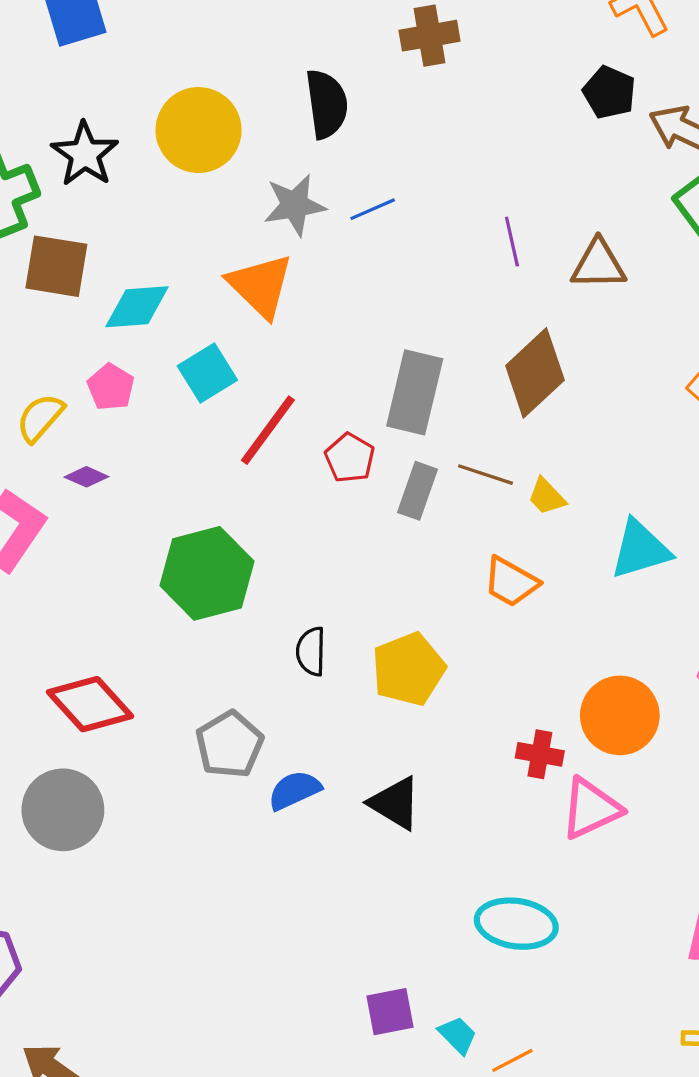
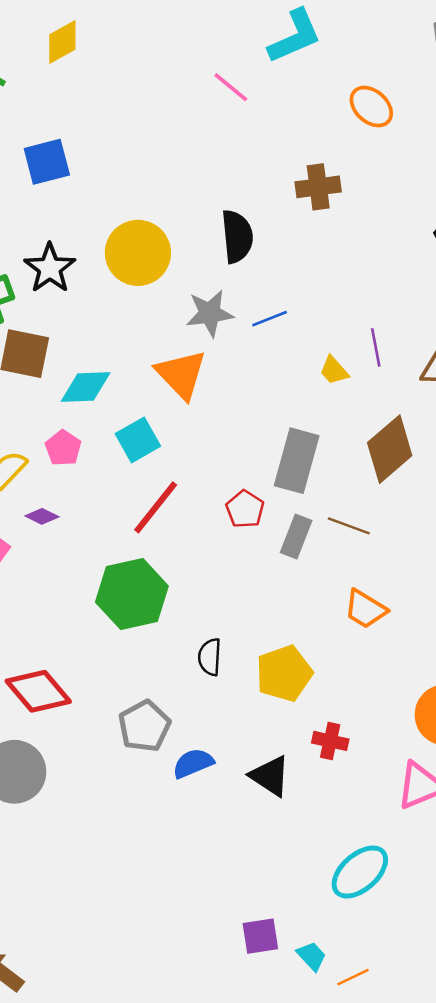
red line: (268, 430) -> (156, 507), moved
yellow trapezoid: (547, 497) -> (334, 370), moved
red cross: (540, 754) -> (330, 741), moved
cyan ellipse: (516, 924) -> (360, 872), turned -52

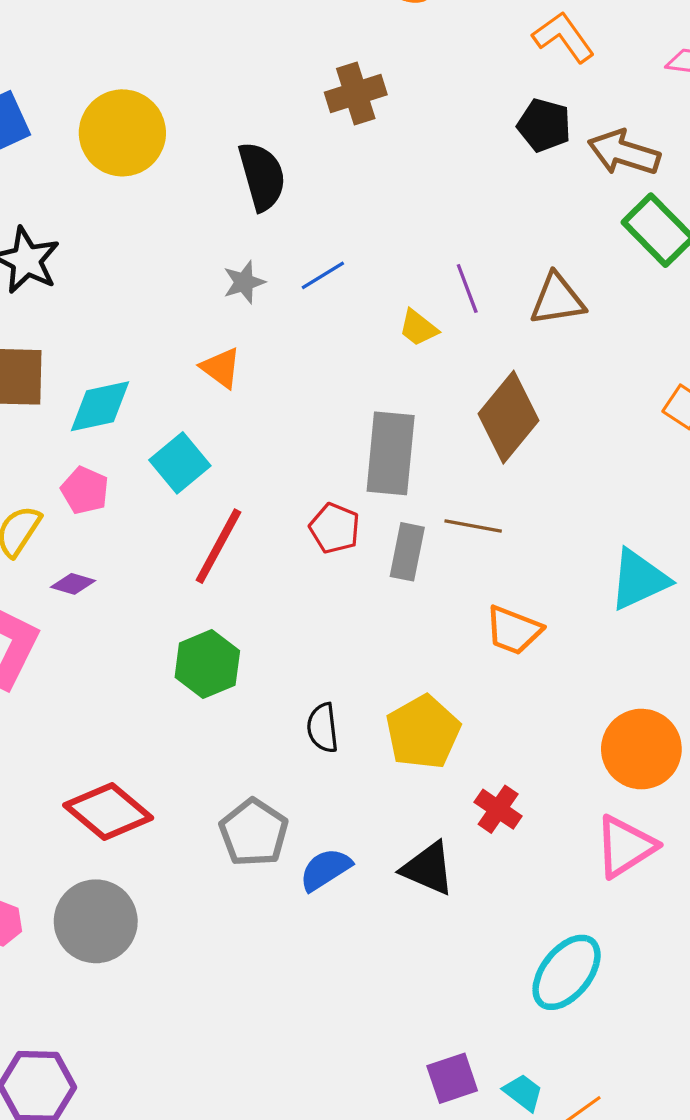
yellow circle: (138, 253) -> (122, 133), moved
gray star: (210, 313) -> (244, 282), size x0.7
orange triangle: (181, 374) -> (221, 368), size x0.6
green hexagon: (132, 594) -> (207, 664), size x0.7
red cross: (330, 741) -> (498, 809), turned 32

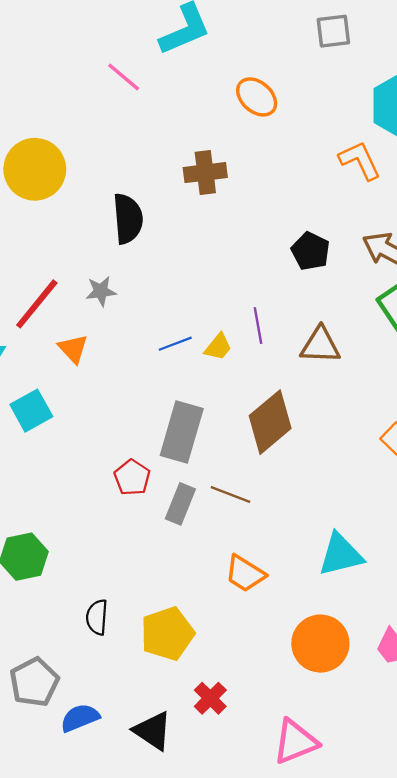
black pentagon: (544, 125) -> (311, 251), moved
blue line: (323, 275) -> (175, 344), moved
yellow trapezoid: (418, 328) -> (218, 347), turned -100
red line: (218, 546) -> (37, 304), moved
orange circle: (641, 749) -> (320, 644), moved

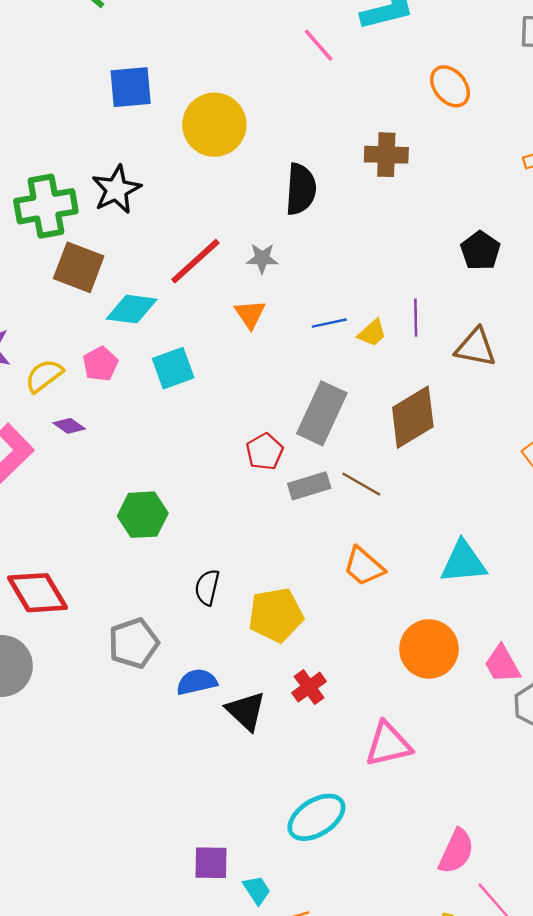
orange triangle: (73, 349) -> (250, 314), moved
gray rectangle: (180, 504) -> (309, 486), turned 42
blue semicircle: (80, 718) -> (197, 682), moved

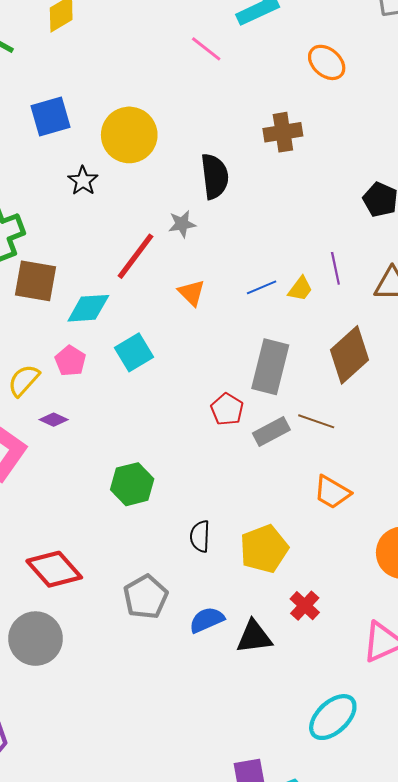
black star: (116, 190) -> (83, 181), moved, size x0.7
gray star: (262, 258) -> (182, 224), moved
black triangle: (246, 711) -> (254, 637), turned -39

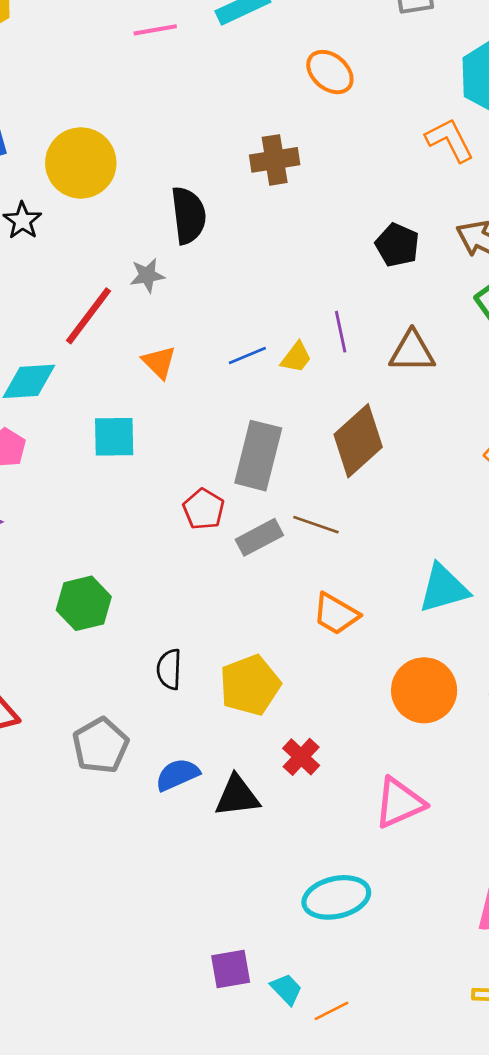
pink line: (206, 49) -> (155, 30), moved, turned -48
cyan square: (134, 352) -> (114, 437), moved, turned 30
cyan ellipse: (333, 717) -> (336, 897), turned 30

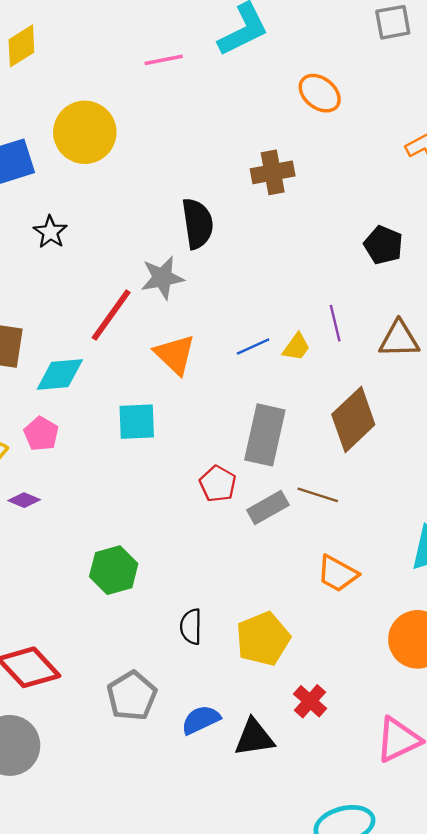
yellow circle: (81, 163) -> (85, 132), moved
gray star: (147, 275) -> (162, 278), size x1.4
orange triangle: (159, 362) -> (175, 354), size x1.4

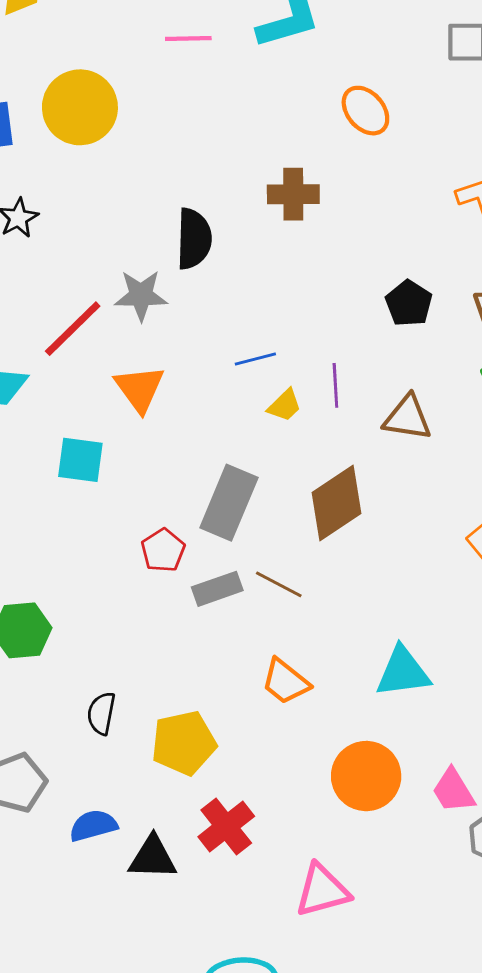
blue line: (253, 346) -> (255, 359), moved
red cross: (310, 701) -> (226, 826), size x1.4

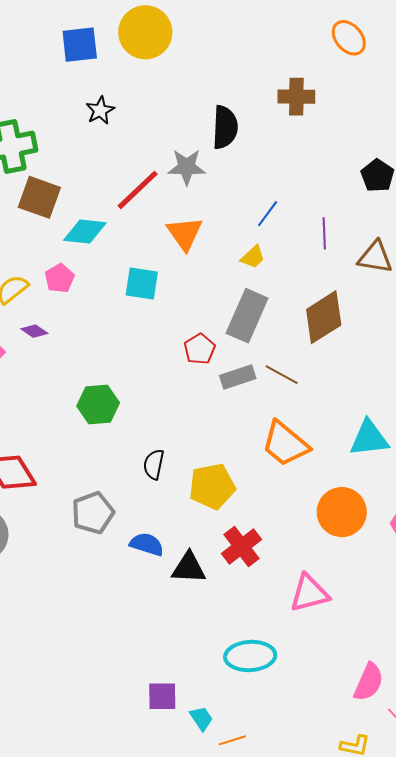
blue line: (255, 359) -> (268, 214), turned -40
yellow trapezoid: (285, 405) -> (253, 257), moved
orange trapezoid: (285, 682) -> (285, 444), size x1.4
blue semicircle: (93, 826) -> (147, 544), turned 32

